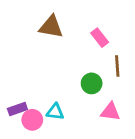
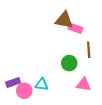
brown triangle: (51, 27) -> (64, 20), moved
pink rectangle: (100, 38) -> (75, 28), turned -32

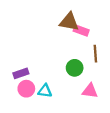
purple rectangle: (13, 83) -> (21, 73), moved
pink circle: (24, 91) -> (26, 89), moved

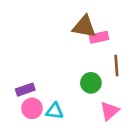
pink rectangle: (81, 31) -> (99, 37), turned -32
pink triangle: (90, 91) -> (110, 111), turned -49

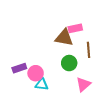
brown triangle: (84, 27) -> (64, 38), moved
pink circle: (32, 108) -> (36, 73), moved

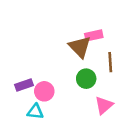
brown triangle: (64, 38) -> (80, 47), turned 36
cyan triangle: (42, 84) -> (35, 112), moved

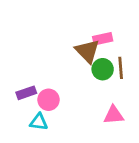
green circle: (86, 79) -> (103, 69), moved
pink triangle: (104, 105) -> (114, 115), turned 36

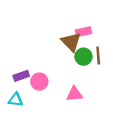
pink triangle: (114, 115) -> (74, 94), moved
cyan triangle: (39, 122) -> (16, 100), moved

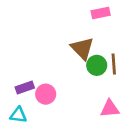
pink rectangle: (84, 32) -> (101, 13), moved
pink triangle: (74, 94) -> (110, 109), moved

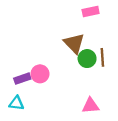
pink circle: (46, 94) -> (40, 74), moved
pink triangle: (110, 109) -> (91, 106), moved

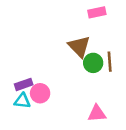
pink circle: (40, 74) -> (40, 93), moved
cyan triangle: (16, 103) -> (22, 101), moved

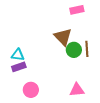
pink circle: (40, 93) -> (31, 90), moved
cyan triangle: (22, 101) -> (18, 55), moved

